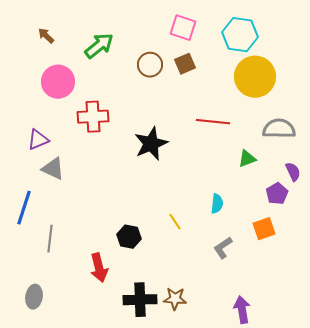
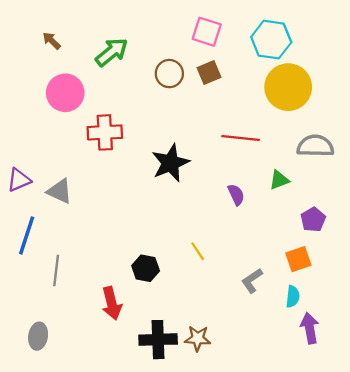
purple triangle: (38, 140) -> (19, 180), moved
purple semicircle: (293, 172) -> (236, 195), moved
cyan semicircle: (217, 204) -> (293, 297), moved
purple arrow: (242, 310) -> (310, 328), moved

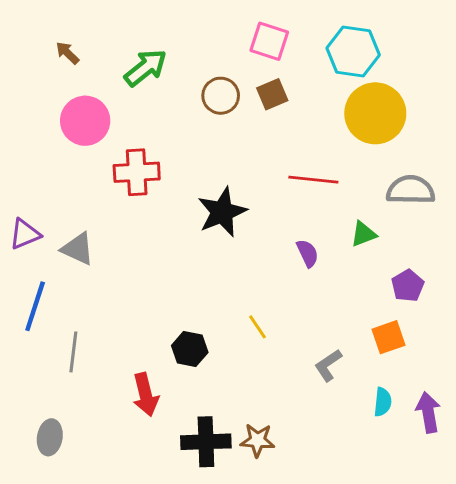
cyan semicircle: (293, 297) -> (383, 402), moved
purple arrow: (310, 328) -> (428, 412), moved

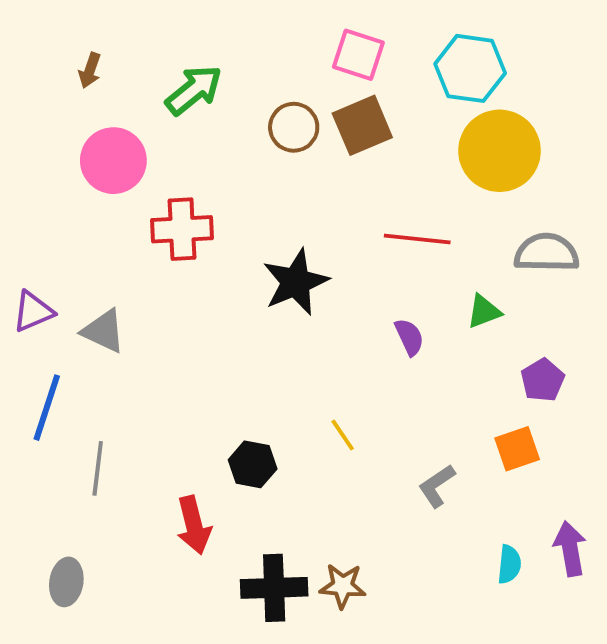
brown arrow: (67, 53) -> (90, 70), turned -115
brown square: (272, 94) -> (362, 125), size x1.4
cyan semicircle: (383, 402) -> (509, 564), moved

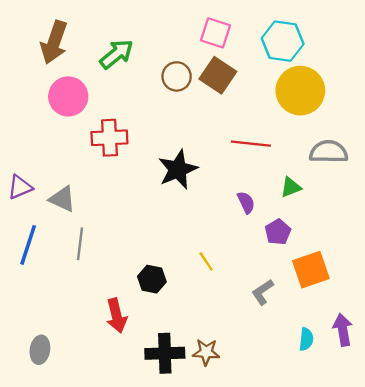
brown arrow: (90, 70) -> (54, 42), size x2.0
brown square: (362, 125) -> (218, 75), turned -33
purple pentagon: (543, 380) -> (278, 232), moved
orange square: (517, 449) -> (311, 270), size x1.4
gray line: (98, 468) -> (80, 244), moved

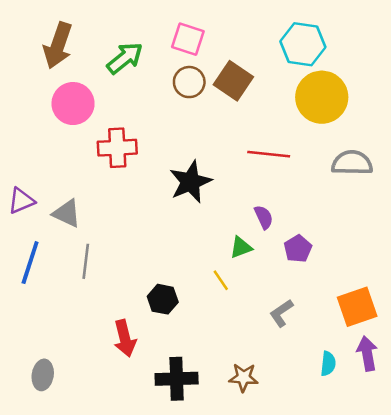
pink square: (215, 33) -> (188, 39), moved
green triangle: (291, 187) -> (241, 247), moved
orange square: (311, 270) -> (357, 307), moved
brown star: (206, 352) -> (243, 377), moved

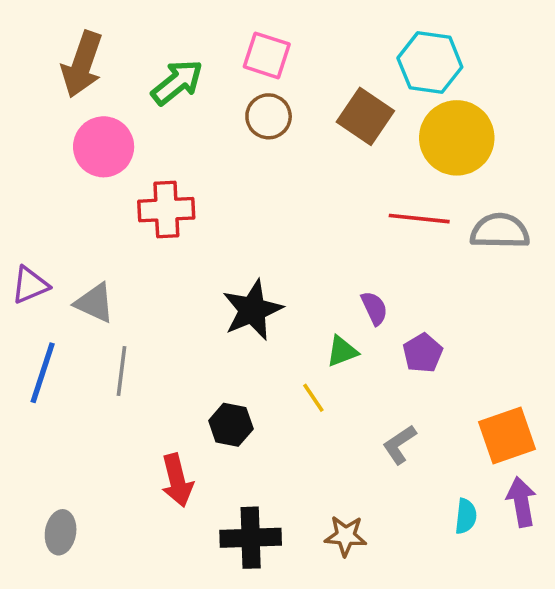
brown square: (233, 81) -> (365, 116), moved
red line: (269, 154) -> (419, 219), moved
black star: (190, 182) -> (252, 310), moved

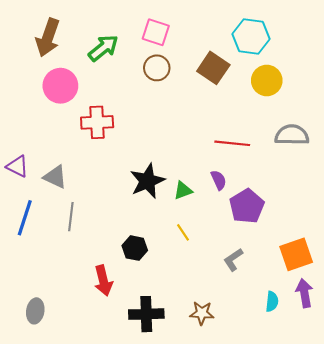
yellow circle: (457, 138) -> (267, 80), size x0.7
red line: (419, 219) -> (232, 143), moved
purple triangle: (30, 285) -> (17, 166), turned 50
green triangle: (342, 351) -> (183, 190), moved
purple pentagon: (423, 353) -> (247, 206), size x1.5

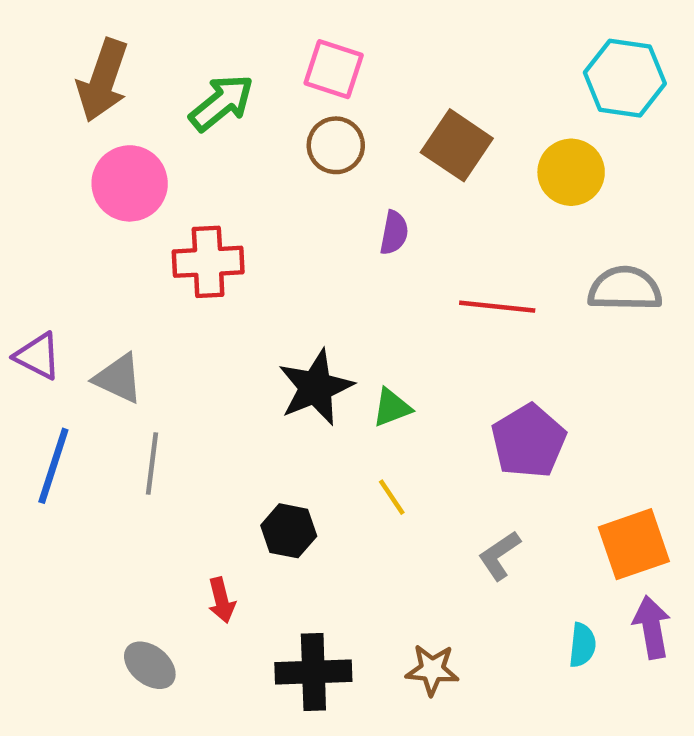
cyan hexagon: (251, 36) -> (625, 78), moved
purple semicircle: (219, 180) -> (394, 233), moved, turned 36
red arrow: (103, 281) -> (222, 600), size x0.7
gray ellipse: (35, 311) -> (150, 665), moved, turned -60

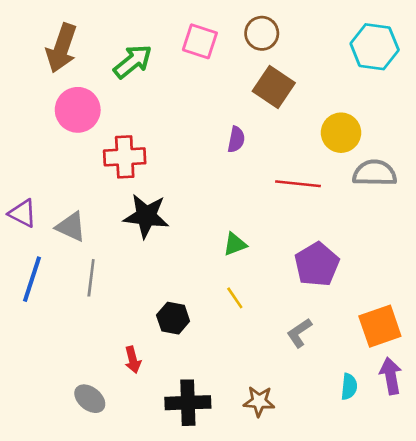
brown circle: (336, 145) -> (262, 33), moved
yellow circle: (571, 172) -> (341, 133), moved
black star: (316, 387) -> (146, 216), moved, turned 30

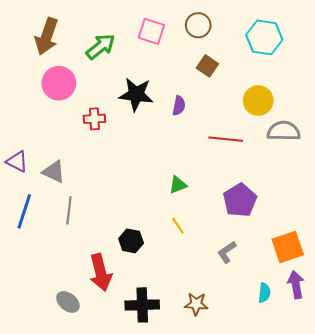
cyan hexagon: (375, 47) -> (264, 37), moved
brown square: (274, 87) -> (207, 66), size x0.7
red cross: (125, 157) -> (94, 119), size x0.7
black star: (146, 216) -> (136, 94), moved
red arrow: (133, 360) -> (101, 272), size x1.8

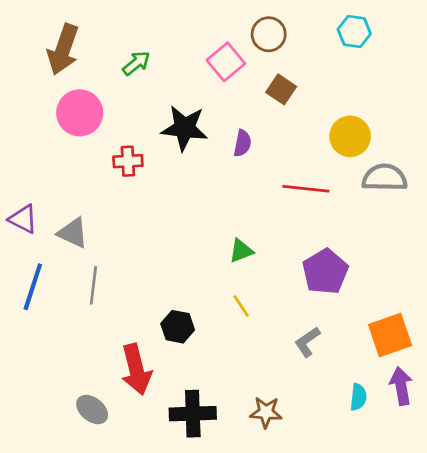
pink square: (151, 31) -> (226, 62), moved, turned 32
cyan hexagon: (264, 37) -> (354, 31), moved, size x0.7
green arrow: (101, 47) -> (136, 63), size x0.7

